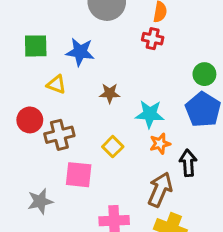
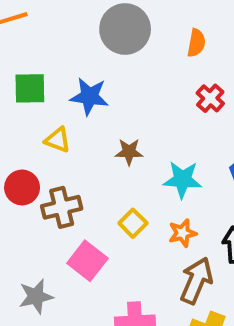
red cross: (153, 39) -> (210, 98), moved, turned 30
orange star: (160, 144) -> (182, 233), moved
pink square: (79, 175) -> (87, 261), turned 32

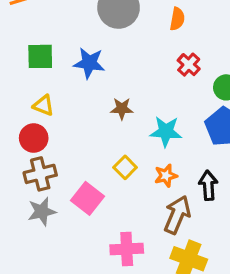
yellow triangle: (58, 140) -> (43, 105), moved
brown cross: (62, 207) -> (40, 174), moved
gray star: (36, 296) -> (42, 211), moved

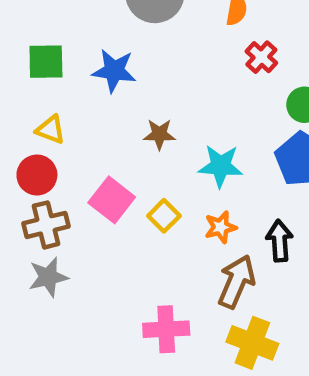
red cross: (189, 65) -> (261, 57), moved
pink square: (88, 198) -> (112, 200), moved

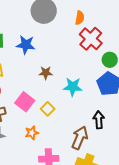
red cross: (261, 57) -> (91, 39), size x1.6
orange star: (221, 227) -> (32, 133), moved

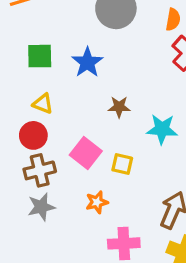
blue star: (26, 45) -> (87, 62), turned 30
yellow square: (48, 109) -> (122, 164), turned -32

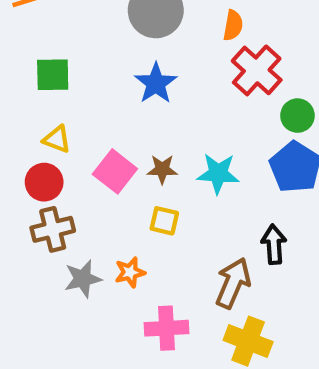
blue star: (87, 62) -> (156, 83), moved
brown star: (119, 107) -> (162, 169), moved
pink square: (86, 153) -> (115, 171), moved
gray star: (41, 207) -> (83, 279), moved

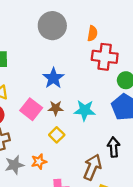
red cross: (257, 70) -> (105, 57), turned -35
blue star: (156, 83) -> (53, 78), moved
yellow square: (164, 221) -> (57, 135), turned 32

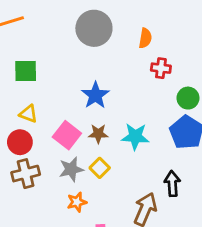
red cross: (105, 57) -> (161, 68), size x0.6
gray star: (14, 165) -> (71, 169), moved

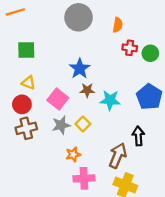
green circle: (188, 98) -> (150, 53), moved
brown star: (98, 134) -> (87, 90), moved
orange star: (77, 202) -> (73, 154), moved

